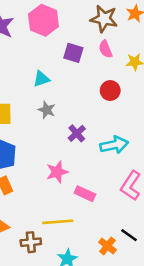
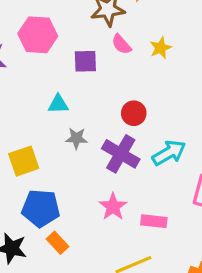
cyan triangle: (41, 79) -> (58, 104), turned 36
red circle: (110, 91) -> (134, 113), moved
purple cross: (77, 133) -> (121, 154), size x1.6

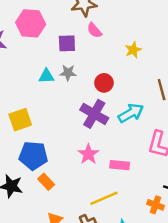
yellow star: (161, 48) -> (133, 50), moved
gray star: (76, 138) -> (68, 73), moved

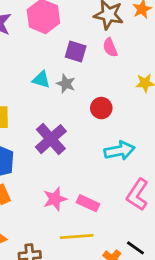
purple cross: (94, 114) -> (51, 139), moved
pink star: (88, 154) -> (55, 199), moved
yellow line: (104, 198) -> (77, 237), moved

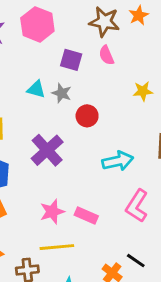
red circle: (101, 108) -> (87, 116), moved
yellow line: (77, 237) -> (57, 247), moved

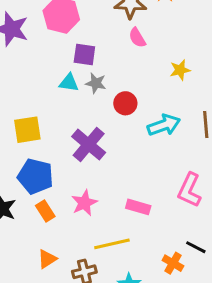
purple square: (71, 60) -> (84, 54), moved
cyan arrow: (118, 161) -> (164, 125), moved
pink star: (52, 212) -> (84, 203), moved

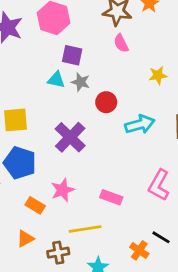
orange rectangle: (45, 211) -> (35, 205), moved, turned -30

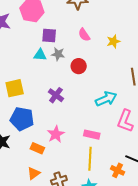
pink semicircle: (121, 43) -> (84, 35), moved
cyan arrow: (140, 124) -> (106, 99), moved
purple cross: (70, 137) -> (56, 95), size x0.7
yellow line: (85, 229) -> (90, 159), moved, turned -70

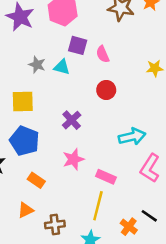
pink semicircle: (84, 35) -> (103, 54), moved
gray star: (58, 54) -> (37, 65), moved
pink star: (56, 134) -> (73, 159), moved

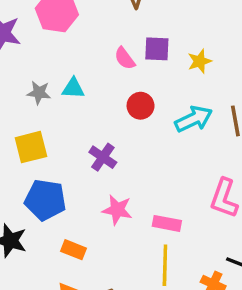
purple square: (78, 45) -> (157, 49), moved
cyan arrow: (132, 137) -> (194, 119), moved
pink star: (73, 159) -> (117, 210), turned -30

